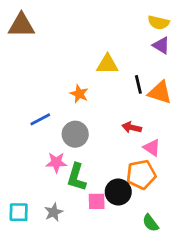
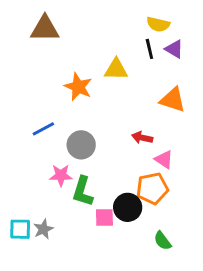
yellow semicircle: (159, 23) -> (158, 24), moved
brown triangle: (21, 25) -> (45, 29), moved
black line: (138, 84) -> (149, 49), moved
orange star: (79, 94) -> (78, 87), moved, size x1.4
gray star: (54, 212) -> (43, 229), moved

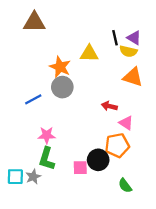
yellow semicircle: (158, 24) -> (128, 51), moved
gray circle: (81, 145) -> (62, 87), moved
green L-shape: (83, 191) -> (47, 159), moved

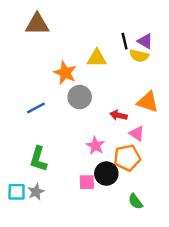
orange triangle: (133, 77) -> (148, 102), moved
gray circle: (62, 87) -> (80, 97), moved
pink star: (47, 135) -> (95, 146), moved, turned 30
green L-shape: (47, 159) -> (38, 159), moved

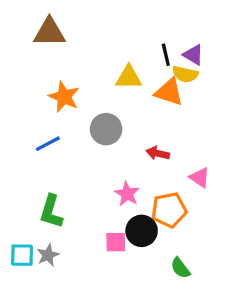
orange star: (65, 73) -> (64, 97), moved
orange triangle: (148, 102) -> (169, 92), moved
pink triangle: (137, 133) -> (200, 178), moved

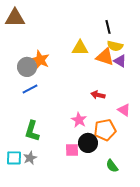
brown triangle: (49, 32) -> (15, 18), moved
black line: (166, 55) -> (108, 27), moved
purple triangle: (193, 55) -> (120, 61), moved
gray circle: (106, 129) -> (27, 67), moved

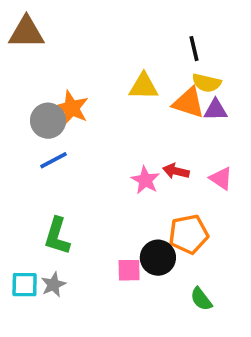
purple triangle: (120, 61) -> (216, 110), turned -32
pink triangle: (124, 110) -> (221, 178), moved
pink star: (79, 120) -> (145, 180), moved

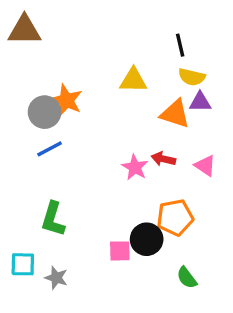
orange triangle: (189, 103) -> (175, 114), moved
gray star: (53, 285) -> (56, 278), moved, turned -30

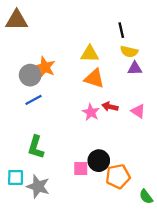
orange triangle: (175, 114) -> (94, 79), moved
orange pentagon: (175, 217) -> (118, 176), moved
gray star: (56, 278) -> (38, 186), size x1.5
green semicircle: (187, 278) -> (146, 197), moved

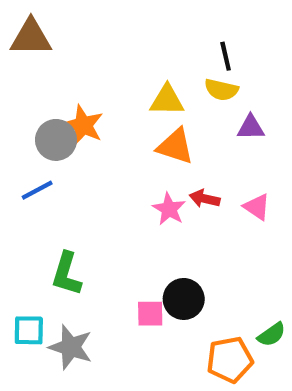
yellow semicircle: (129, 52) -> (221, 90), moved
blue line: (34, 100) -> (37, 190), moved
orange pentagon: (118, 176) -> (230, 360), moved
green semicircle: (146, 197) -> (272, 335), moved, turned -88

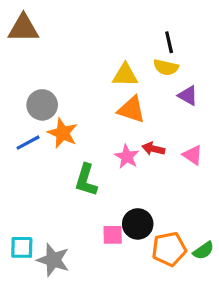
orange star: (83, 125) -> (63, 133), moved
purple triangle: (251, 127) -> (188, 96), turned 30
green L-shape: (66, 274) -> (86, 180), moved
orange pentagon: (230, 360) -> (169, 249), moved

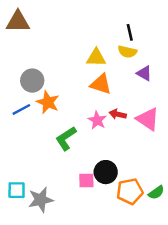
pink triangle: (193, 155) -> (148, 119), size x1.5
green L-shape: (86, 180) -> (66, 138), turned 40
gray star: (53, 260) -> (41, 200), turned -30

